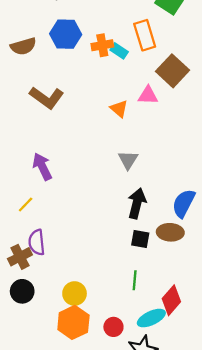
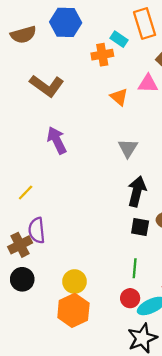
orange cross: (102, 45) -> (102, 55), moved
purple arrow: (42, 167) -> (57, 140), moved
red circle: (113, 327) -> (130, 298), moved

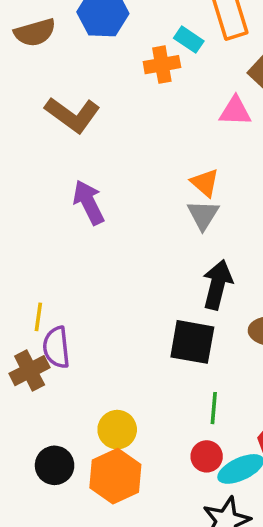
orange triangle: (119, 97) -> (205, 183), moved
yellow line: (26, 193) -> (38, 317), moved, turned -36
black square: (140, 227) -> (192, 342), moved, size x1.5
black circle: (22, 279) -> (55, 465), moved

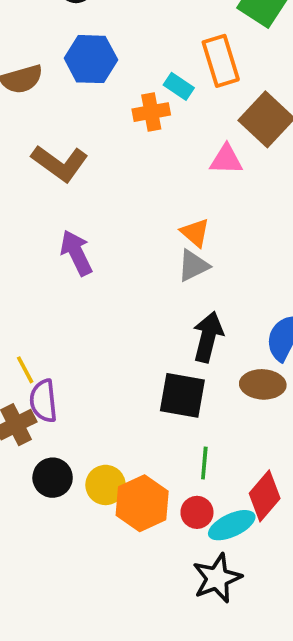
gray triangle: (203, 215) -> (193, 266), turned 32
yellow line: (38, 317) -> (25, 370), turned -36
black circle: (55, 465) -> (53, 478), moved
orange hexagon: (115, 476) -> (142, 503), moved

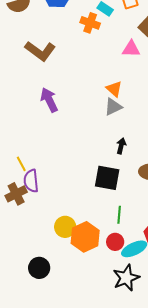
orange cross: (151, 112) -> (90, 23), turned 30
black arrow: (208, 337) -> (121, 146), size x0.6
black circle: (53, 478) -> (39, 268), moved

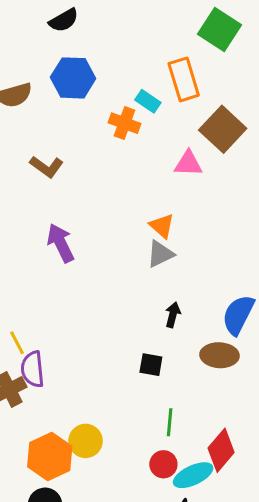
brown L-shape: (40, 51) -> (47, 167), size x0.7
black square: (107, 178) -> (151, 365), size x0.6
orange hexagon: (85, 237) -> (50, 456), moved

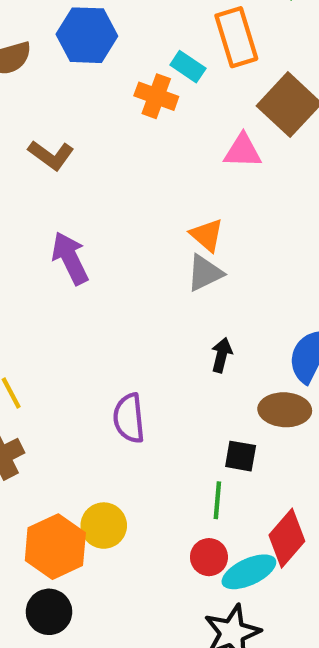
black square: (151, 365) -> (241, 456), moved
purple semicircle: (33, 369) -> (129, 418), moved

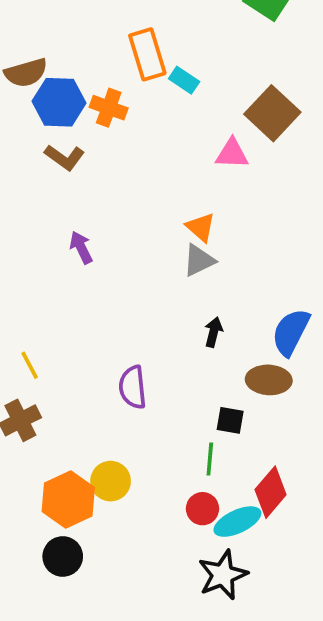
blue hexagon: (87, 35) -> (59, 102), moved
orange rectangle: (236, 37) -> (147, 54), moved
orange cross: (156, 96) -> (109, 108), moved
purple arrow: (70, 258) -> (81, 247), size x0.7

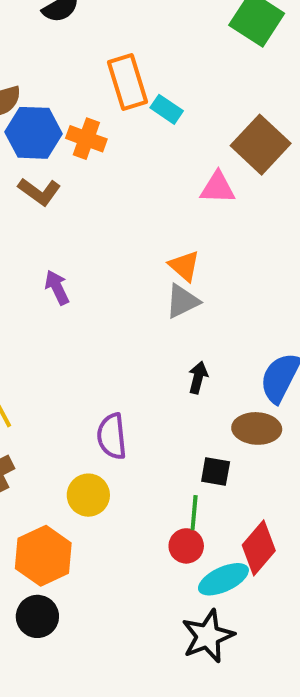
yellow circle: (111, 481) -> (88, 495), moved
red circle: (202, 509) -> (186, 546), moved

